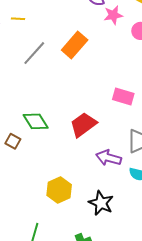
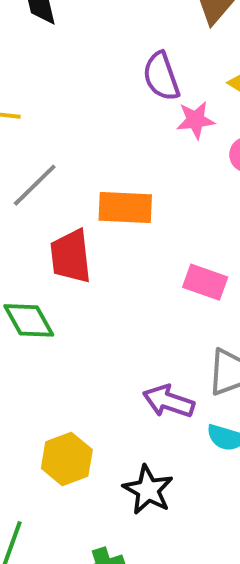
orange rectangle: (75, 45) -> (125, 207), moved, turned 48
red trapezoid: (83, 125) -> (71, 256), moved, turned -64

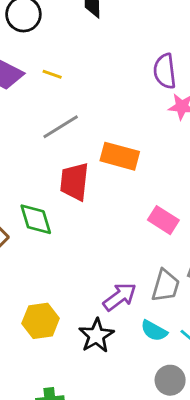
purple arrow: (169, 401) -> (120, 297), turned 112
black star: (148, 490) -> (96, 336), moved

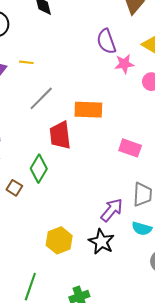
green diamond: (36, 219) -> (39, 169), turned 60

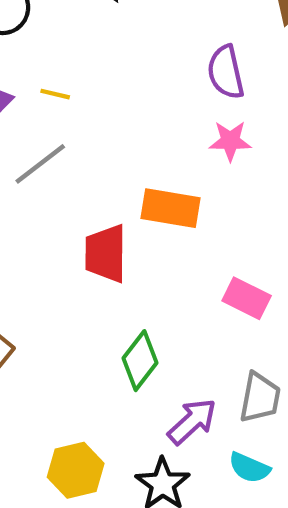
pink star: (124, 64) -> (230, 141), moved
gray line: (41, 98) -> (40, 164), moved
green diamond: (39, 169) -> (140, 361), moved

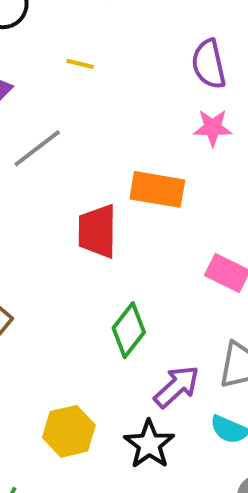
yellow line: (55, 94) -> (80, 64), moved

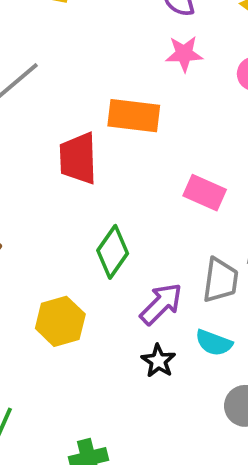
yellow hexagon: (69, 431) -> (60, 321), moved
black star: (149, 444) -> (158, 361), moved, size x0.7

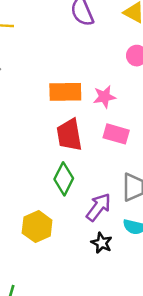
pink star: (184, 54) -> (104, 97), moved
red trapezoid: (78, 158) -> (69, 135), moved

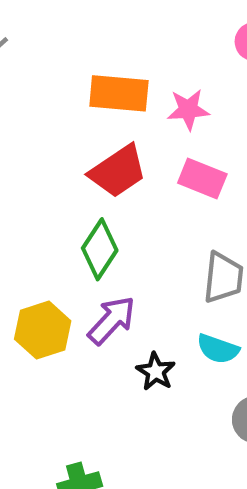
red trapezoid: (69, 135) -> (118, 171), turned -120
purple arrow: (99, 207) -> (112, 320), moved

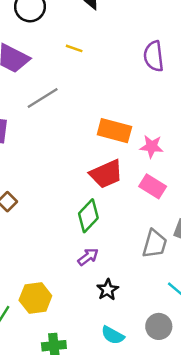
purple arrow: (112, 320) -> (88, 257), size x0.7
yellow hexagon: (43, 330) -> (35, 298), moved
cyan semicircle: (218, 349) -> (113, 335), moved

